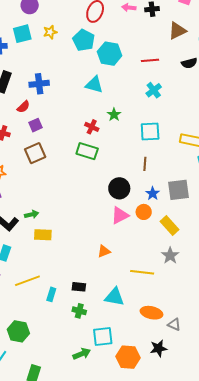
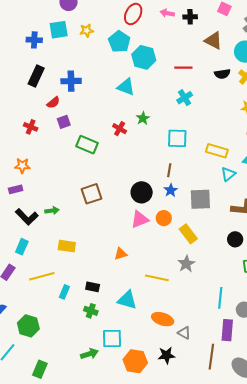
brown triangle: (177, 31) -> (213, 41), turned 48
green rectangle: (87, 151) -> (87, 145), moved
brown square: (35, 153) -> (91, 194), moved
blue star: (153, 193) -> (171, 190), moved
yellow rectangle: (43, 235) -> (67, 246), moved

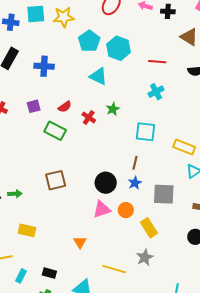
yellow star: (87, 31) -> (64, 17), size x1.5
cyan pentagon: (119, 42) -> (89, 41), moved
red semicircle: (53, 103) -> (65, 107), moved
orange triangle: (121, 254) -> (80, 242), turned -48

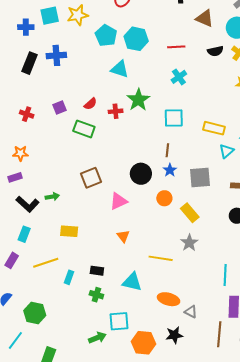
blue cross: (44, 66) -> (56, 55), moved
green star: (113, 109) -> (138, 100), size x1.6
red cross: (89, 117) -> (116, 111), turned -32
pink triangle: (102, 209) -> (118, 201), moved

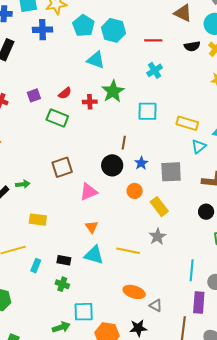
blue cross: (56, 55) -> (42, 30), moved
brown line: (167, 150) -> (124, 143), moved
cyan triangle: (132, 282) -> (94, 255), moved

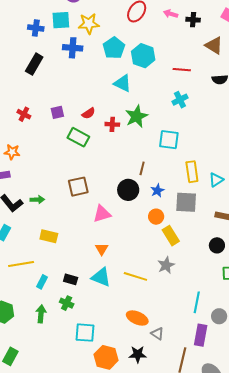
yellow rectangle: (187, 123) -> (192, 172), moved, turned 60
orange circle: (135, 191) -> (156, 217), moved
green arrow: (61, 327) -> (41, 314), moved, turned -72

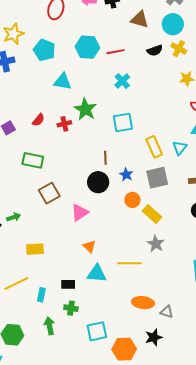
cyan hexagon: (143, 56) -> (87, 47), moved
green rectangle: (78, 137) -> (33, 160), moved

